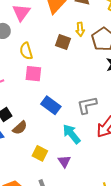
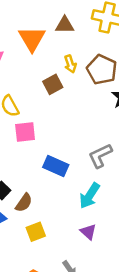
brown square: (63, 42) -> (53, 84), turned -35
cyan arrow: (72, 134) -> (89, 196), turned -95
yellow square: (40, 153) -> (36, 232), moved, turned -35

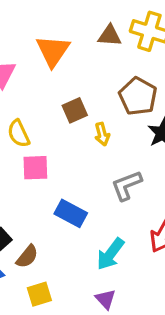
brown triangle: (65, 25) -> (110, 36), moved
yellow arrow: (70, 64) -> (102, 134), moved
gray L-shape: (100, 156) -> (127, 185), moved

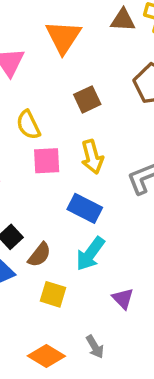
yellow arrow: (102, 134) -> (92, 157), moved, size x1.4
cyan arrow: (110, 254) -> (90, 254), moved
yellow square: (39, 294) -> (53, 294), turned 35

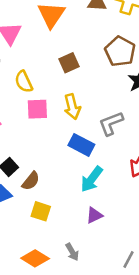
blue rectangle: (85, 208) -> (81, 145), moved
cyan arrow: (90, 254) -> (92, 179), moved
purple triangle: (123, 299) -> (94, 215), turned 48

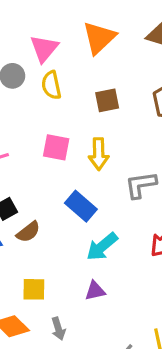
yellow semicircle: (24, 82) -> (51, 85), moved
blue rectangle: (81, 145) -> (81, 206), moved
yellow square: (41, 211) -> (34, 289), moved, turned -30

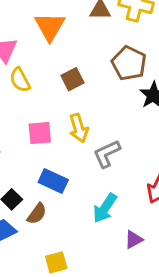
gray L-shape: (141, 185) -> (107, 154), moved
blue rectangle: (81, 206) -> (53, 181), moved
purple triangle: (95, 291) -> (134, 239), moved

